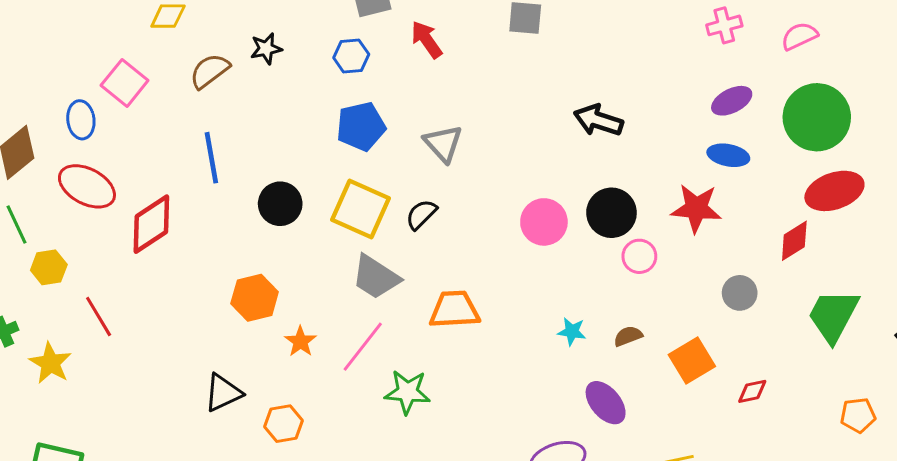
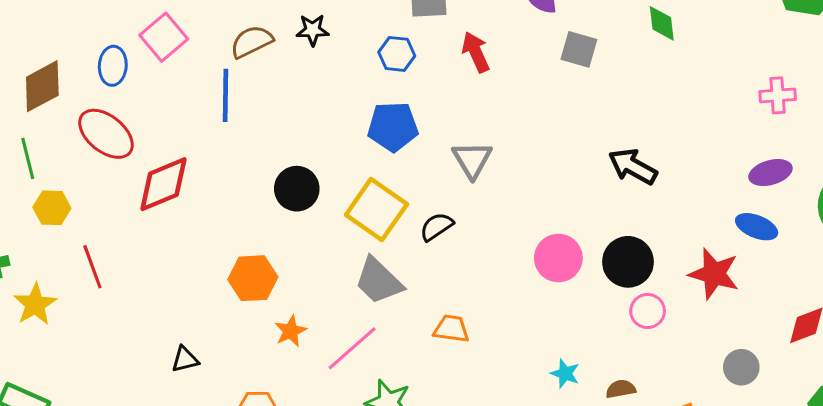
blue line: (211, 158) -> (226, 95), moved
orange trapezoid: (454, 310) -> (451, 329), size x0.7
black triangle: (223, 393) -> (185, 359), moved, size x0.7

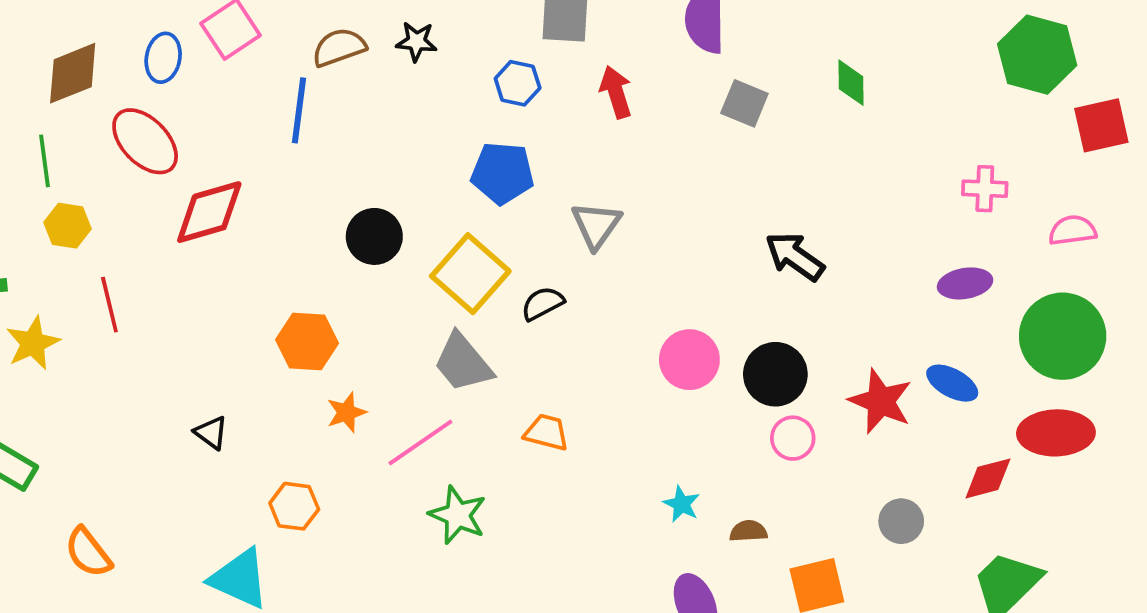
blue ellipse: (757, 227) -> (952, 383), moved
black triangle: (185, 359) -> (211, 433), turned 44

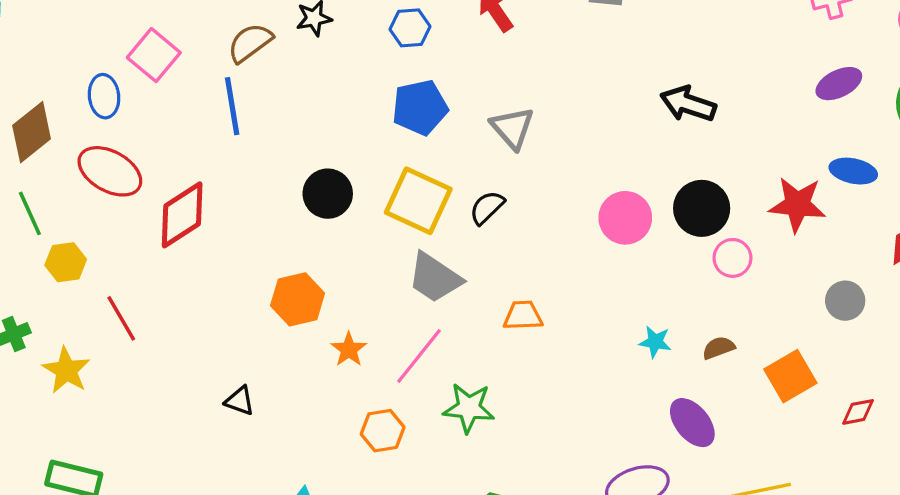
orange hexagon: (294, 506) -> (383, 431), moved

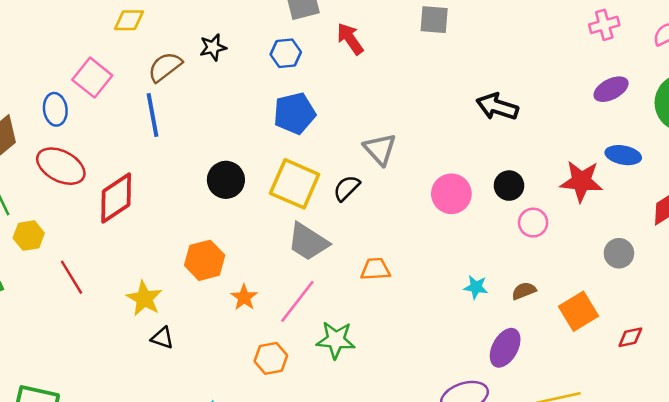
gray triangle: (512, 128) -> (380, 149), moved
black circle: (702, 208) -> (509, 186), size x0.7
yellow star: (66, 370) -> (144, 298), moved
purple ellipse: (692, 423) -> (505, 348), turned 69

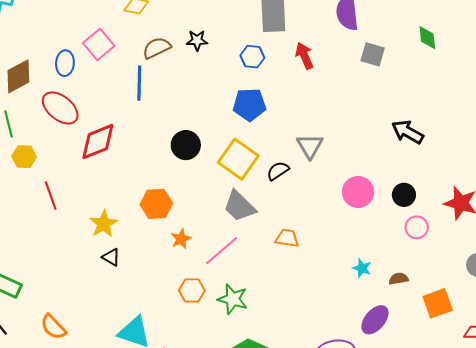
green star: (336, 340) -> (233, 299), moved

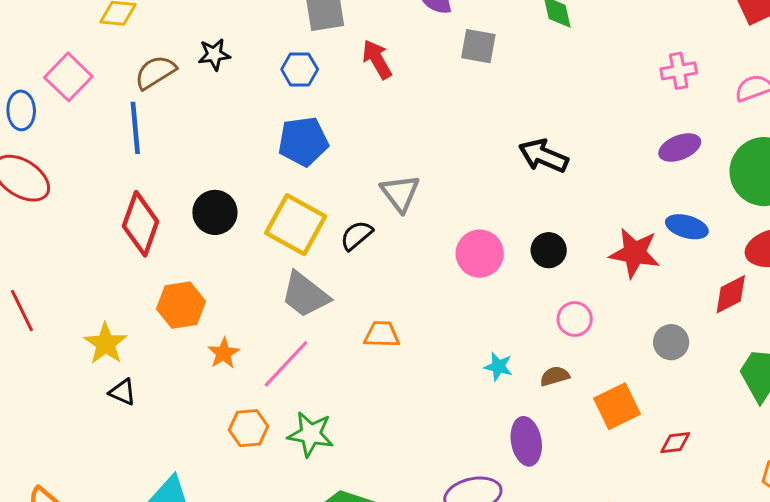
red diamond: (98, 142) -> (141, 224), moved, turned -42
pink circle: (417, 227) -> (575, 319), moved
purple ellipse: (375, 320) -> (526, 441), turned -44

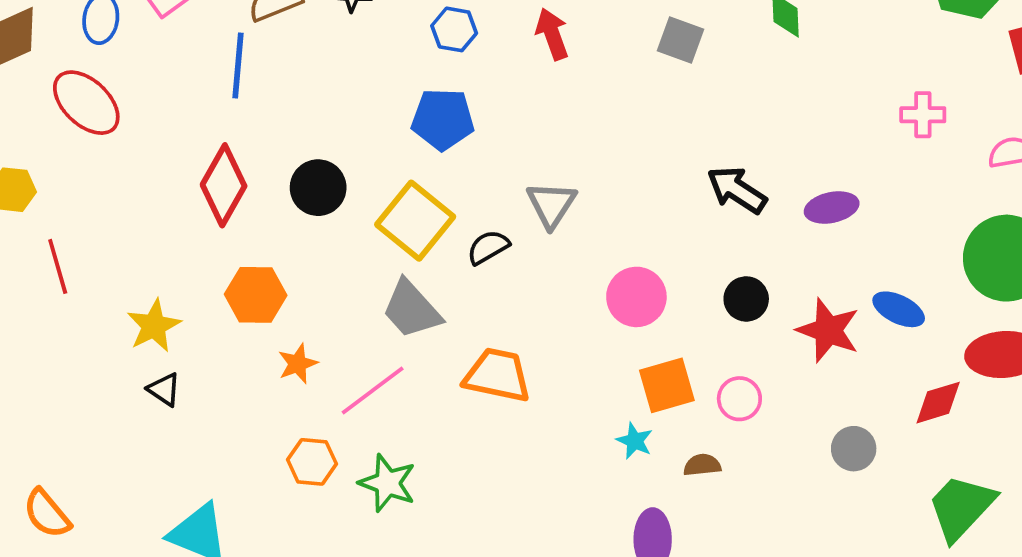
purple ellipse: (680, 147) -> (832, 207), moved
black circle: (549, 250) -> (746, 299), moved
orange trapezoid: (382, 334) -> (497, 375), size x1.5
orange square: (617, 406) -> (667, 385), moved

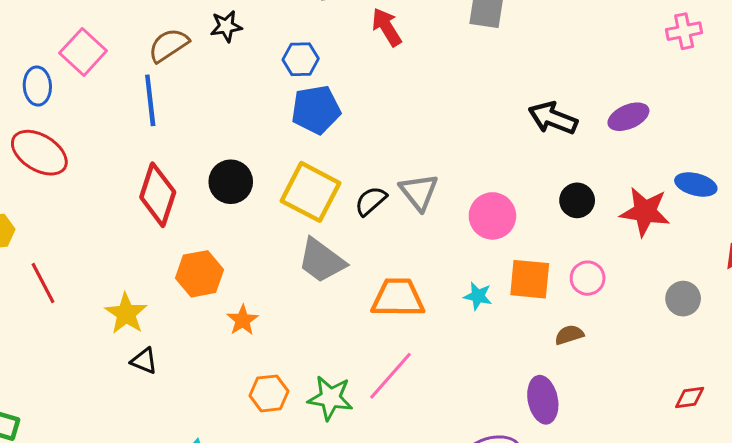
blue hexagon: (454, 29) -> (301, 59), moved
gray triangle: (551, 205) -> (419, 192), moved
orange square: (667, 385) -> (530, 279), turned 33
pink line: (373, 391) -> (391, 376), moved
cyan star: (635, 441) -> (478, 296), moved

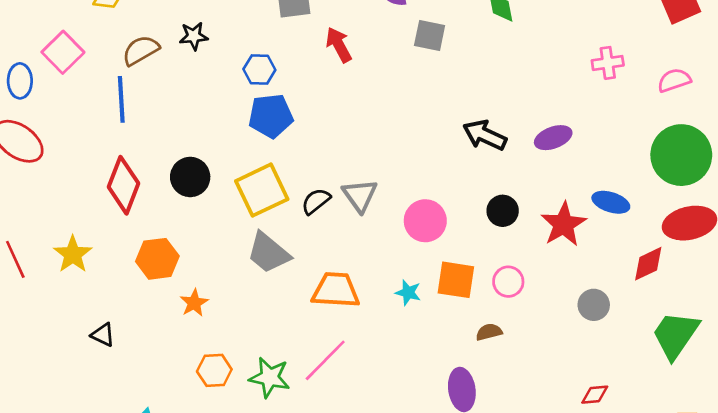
yellow square: (310, 192) -> (262, 190), turned 34
red star: (645, 212) -> (564, 224), turned 30
yellow star: (126, 314) -> (73, 254), moved

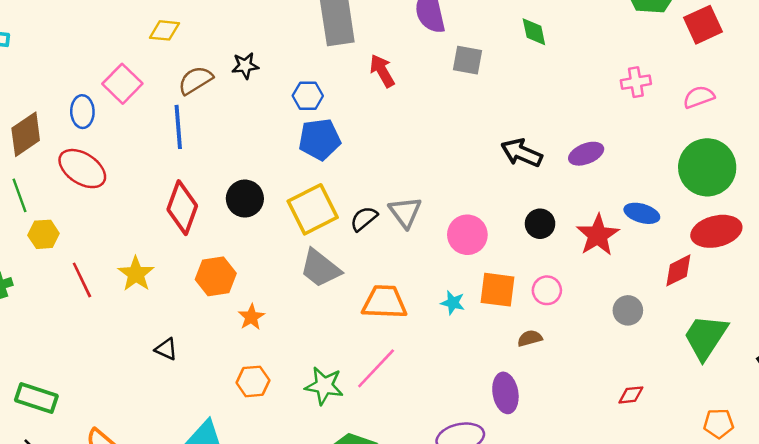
orange hexagon: (214, 370) -> (253, 381), moved

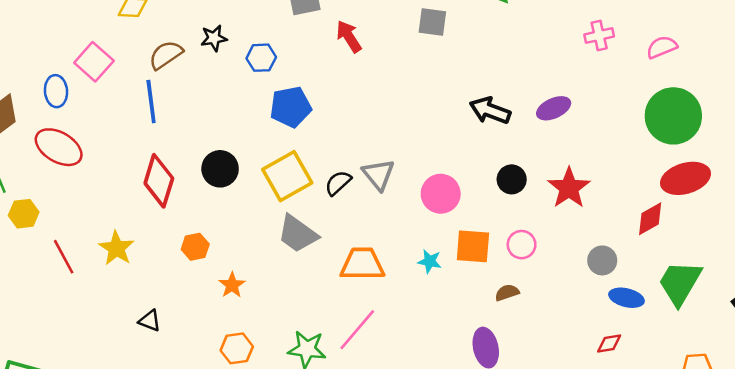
blue hexagon: (308, 96) -> (261, 58), moved
blue ellipse: (642, 213) -> (626, 298), moved
orange hexagon: (216, 276) -> (195, 247), size x0.7

